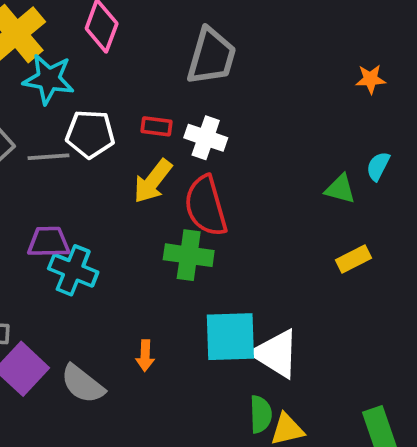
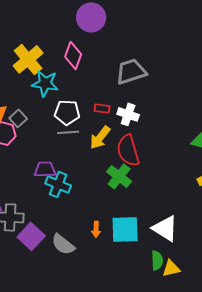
gray trapezoid: (211, 56) -> (131, 71), turned -124
gray line: (49, 157) -> (68, 132), moved
green cross: (189, 255) -> (119, 176), turned 30
cyan square: (230, 337) -> (125, 229), moved

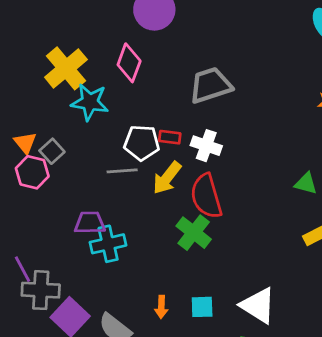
white pentagon: (67, 112) -> (142, 143), moved
cyan cross: (58, 184) -> (108, 244), turned -35
cyan square: (125, 229) -> (202, 307), size x0.6

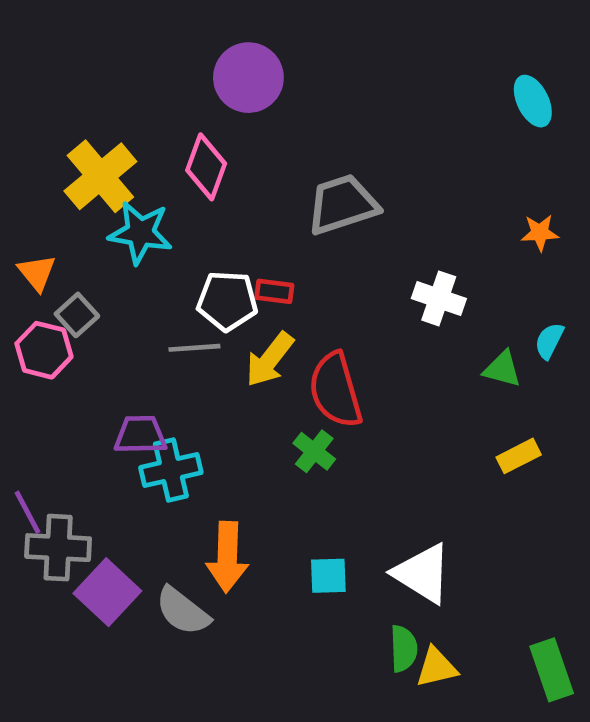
orange triangle: (25, 143) -> (37, 273), moved
white cross: (206, 146) -> (439, 298), moved
green cross: (194, 233) -> (314, 451), size x0.7
orange arrow: (161, 307) -> (227, 557), moved, size x1.8

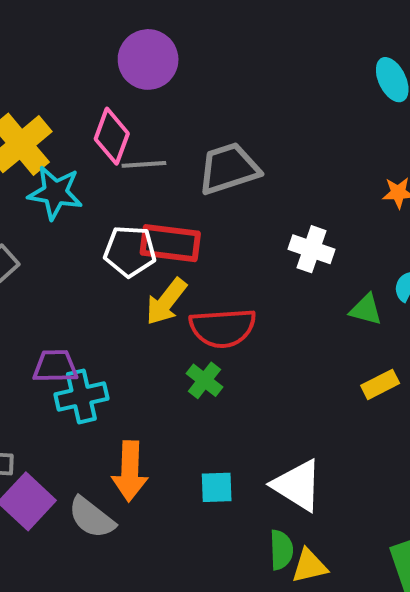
red rectangle: (274, 291) -> (170, 243), size x1.8
gray line: (194, 348) -> (144, 164), moved
red semicircle: (335, 390) -> (223, 328), turned -78

